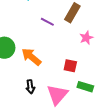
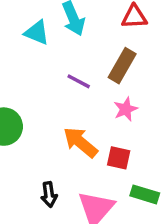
pink star: (86, 38) -> (126, 109), moved
orange arrow: (31, 57) -> (80, 142), moved

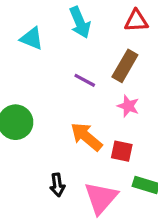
cyan triangle: (37, 33) -> (32, 38), moved
pink star: (126, 109) -> (128, 106), turned -30

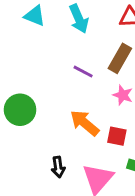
cyan triangle: (32, 38) -> (35, 16), moved

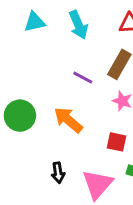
cyan triangle: (35, 16) -> (35, 22), turned -35
orange arrow: (85, 123) -> (68, 120), moved

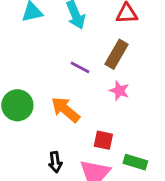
red square: (116, 142) -> (103, 140), moved

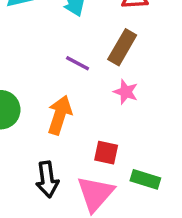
orange arrow: (65, 110) -> (60, 115), turned 68
black arrow: (55, 162) -> (47, 179), size x1.4

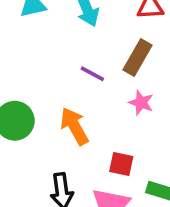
orange arrow: (60, 115) -> (74, 126), turned -48

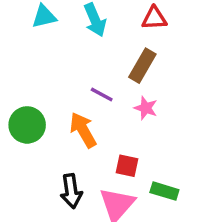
purple line: (92, 74) -> (102, 94), moved

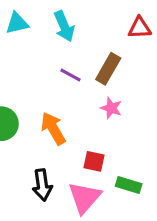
red triangle: (154, 18) -> (140, 28), moved
purple line: (102, 94) -> (70, 75), moved

